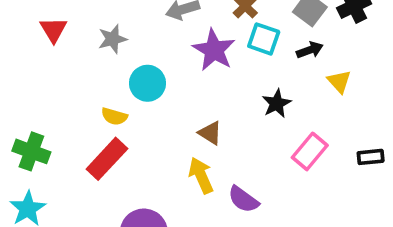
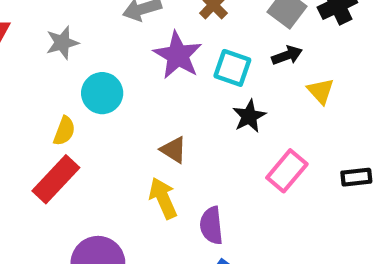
cyan square: (264, 39) -> (232, 68), moved
yellow semicircle: (114, 116) -> (64, 131), turned -85
purple semicircle: (243, 199) -> (211, 225), turned 48

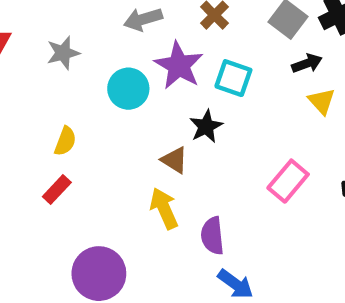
black arrow: (287, 55) -> (307, 63), moved
cyan circle: (102, 93) -> (128, 89), moved
black star: (249, 116) -> (206, 126), moved
red rectangle: (56, 179) -> (57, 189), size x0.6

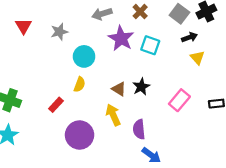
cyan circle: (128, 89) -> (84, 56), moved
black star: (206, 126) -> (141, 87), moved
yellow semicircle: (65, 141) -> (80, 84), moved
purple circle: (99, 274) -> (80, 135), moved

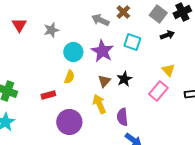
gray arrow: (102, 14) -> (100, 20), moved, turned 42
purple star: (121, 38) -> (102, 51), moved
yellow triangle: (197, 58) -> (168, 70), moved
brown triangle: (119, 89) -> (104, 81), turned 40
red rectangle: (56, 105) -> (48, 95), turned 32

